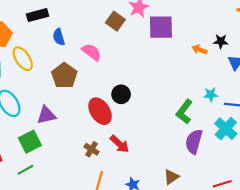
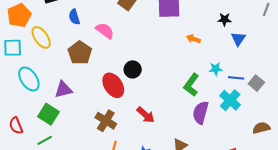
orange arrow: (199, 50) -> (193, 39), moved
green square: (30, 142) -> (48, 114), turned -30
red arrow: (119, 144) -> (146, 115), moved
brown cross: (92, 149) -> (106, 121), size x1.5

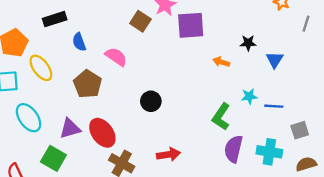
black star: (225, 19) -> (248, 43), moved
gray square: (256, 83) -> (300, 130), moved, turned 35
red ellipse: (113, 85) -> (102, 133), moved
cyan cross: (230, 100) -> (269, 152), moved, turned -30
red arrow: (146, 115) -> (169, 154), turned -48

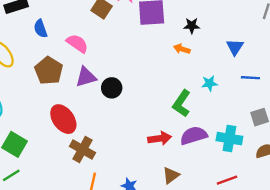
black star: (248, 43) -> (192, 26), moved
blue line: (274, 106) -> (250, 78), moved
purple triangle: (70, 128) -> (86, 77), moved
purple semicircle: (233, 149) -> (194, 136), turned 60
red arrow: (169, 154) -> (160, 138), moved

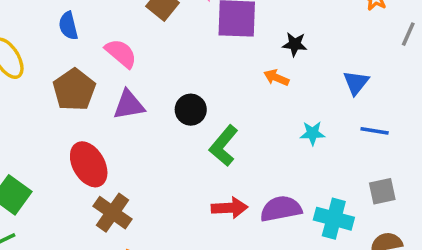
black circle: (112, 88) -> (191, 110), moved
green L-shape: (182, 103) -> (224, 146), moved

